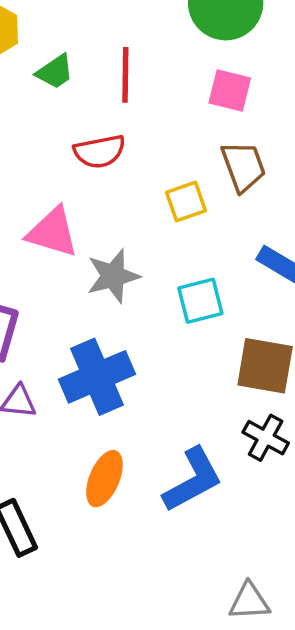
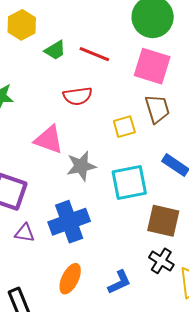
red line: (125, 75) -> (94, 54), turned -72
pink square: (230, 91) -> (152, 66), size x1.5
cyan square: (200, 301) -> (129, 182), size x1.4
blue L-shape: (193, 480) -> (119, 282), size x0.7

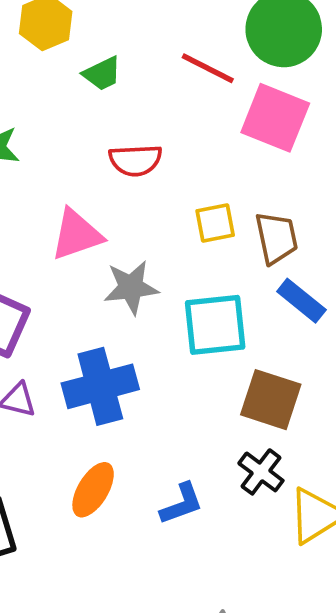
red line: (94, 54) -> (208, 68), moved
brown trapezoid: (157, 109) -> (276, 238), moved
pink triangle: (49, 140) -> (77, 235), turned -44

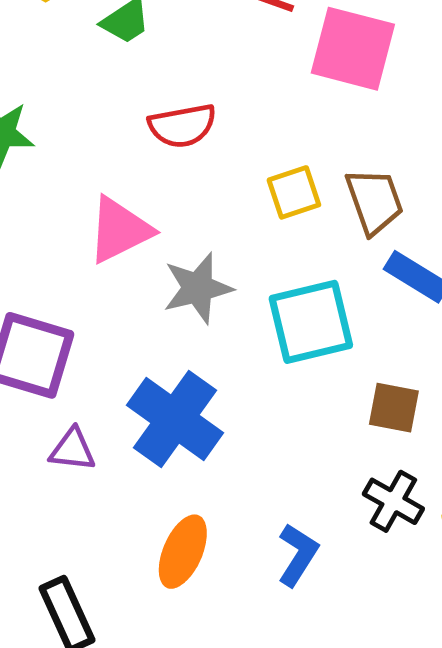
blue cross: (100, 386) -> (175, 419), turned -32
brown square: (271, 400) -> (394, 408), size x0.7
blue L-shape: (182, 504) -> (298, 555), turned -30

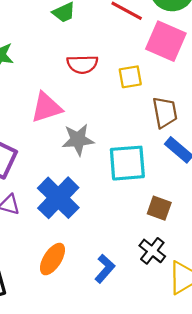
yellow square: (294, 192) -> (130, 77), moved

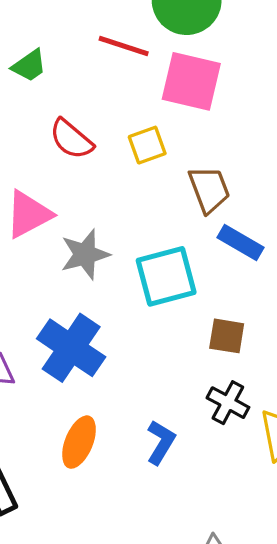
red semicircle: (82, 64) -> (71, 139), turned 52

